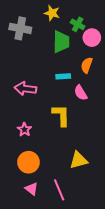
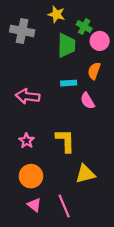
yellow L-shape: (61, 115) -> (65, 141), moved

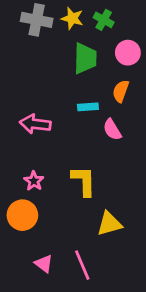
green cross: (84, 27) -> (104, 20), moved
gray cross: (22, 31) -> (37, 20), moved
orange circle: (31, 176) -> (22, 215), moved

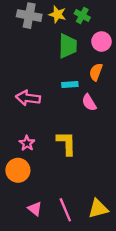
yellow triangle: (109, 224) -> (98, 209), moved

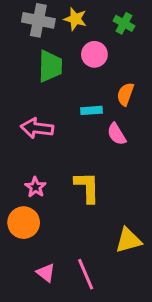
green cross: (82, 16) -> (124, 23), moved
pink circle: (101, 42) -> (94, 54), moved
green trapezoid: (68, 46) -> (50, 66), moved
yellow triangle: (98, 209) -> (128, 240), moved

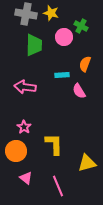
green cross: (124, 23) -> (81, 26), moved
yellow L-shape: (87, 187) -> (54, 144), moved
pink triangle: (46, 273) -> (26, 178), moved

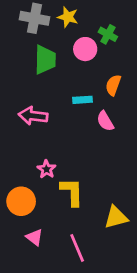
pink star: (24, 127) -> (46, 169), moved

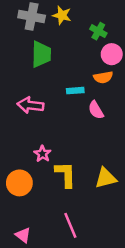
pink circle: (85, 49) -> (112, 54), moved
orange semicircle: (113, 85) -> (103, 77), turned -120
yellow triangle: (116, 217) -> (106, 178), moved
pink triangle: (34, 237) -> (23, 235), moved

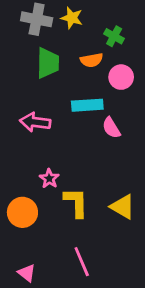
pink circle: (112, 54) -> (121, 77), moved
orange semicircle: (103, 77) -> (92, 60), moved
cyan rectangle: (75, 91) -> (87, 105), size x1.5
yellow triangle: (106, 178) -> (123, 207), turned 45

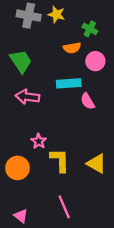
green trapezoid: (48, 63) -> (21, 61), moved, turned -35

